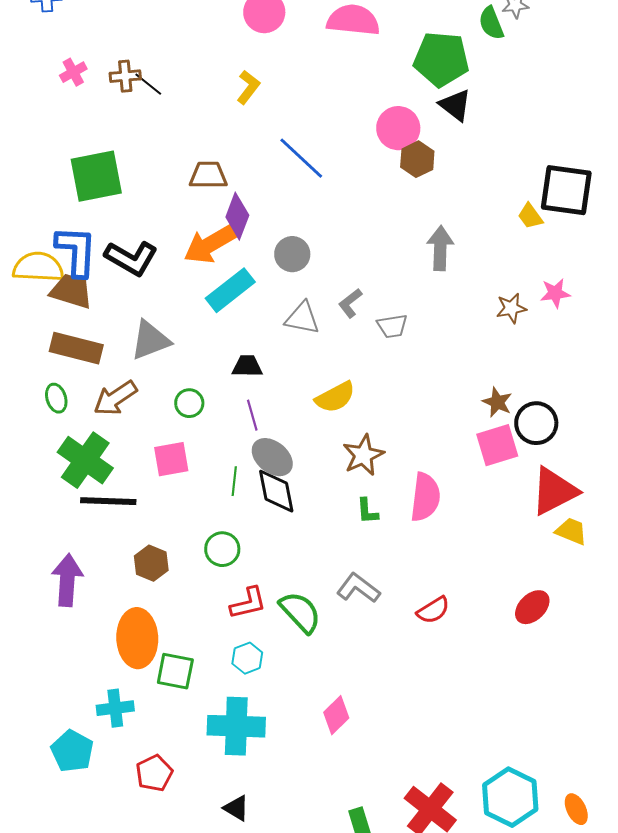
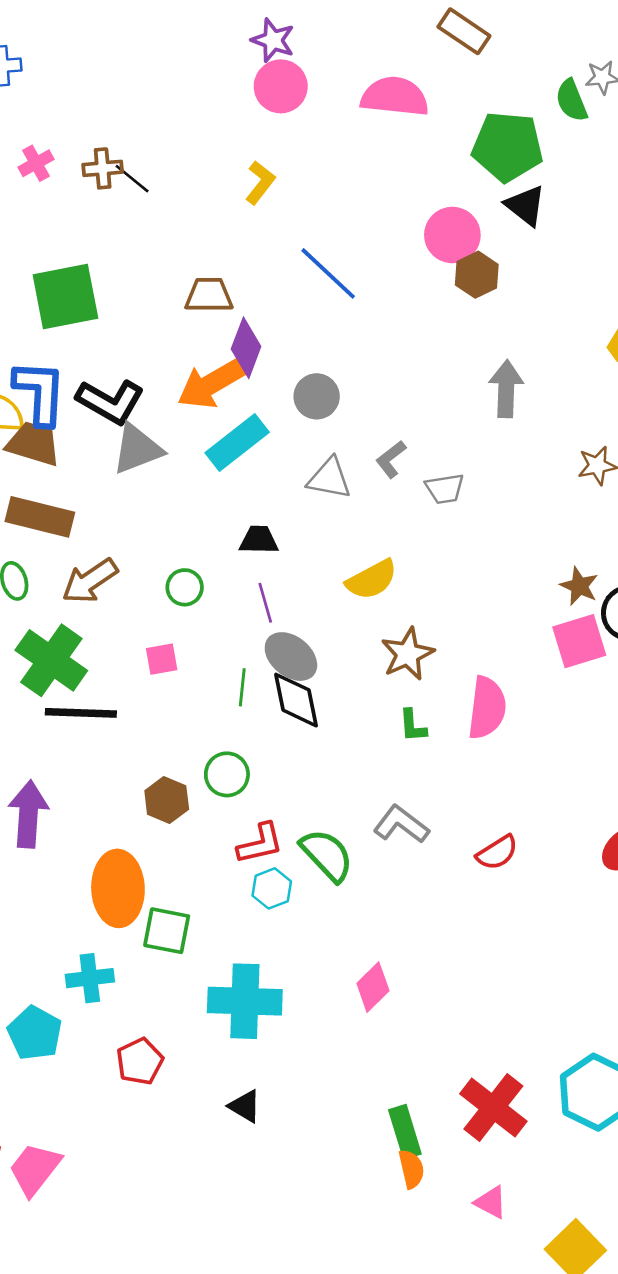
gray triangle: (150, 340) -> (137, 449), moved
pink square: (171, 459) -> (162, 659), size x0.7
brown hexagon: (151, 563) -> (167, 800), moved
cyan hexagon: (247, 658) -> (272, 888), moved

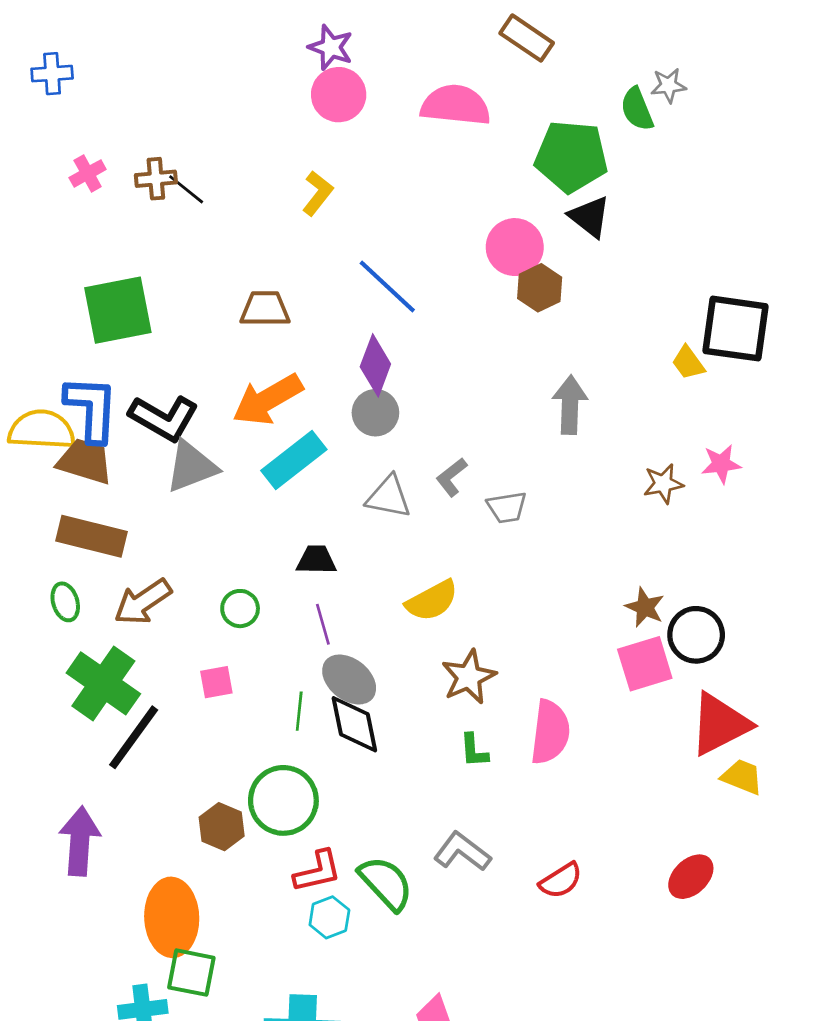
purple diamond: (246, 348) -> (375, 365), moved
black line: (81, 713) -> (134, 737), turned -56
green circle: (227, 774) -> (283, 800), size x1.5
green square: (167, 931) -> (191, 973), moved

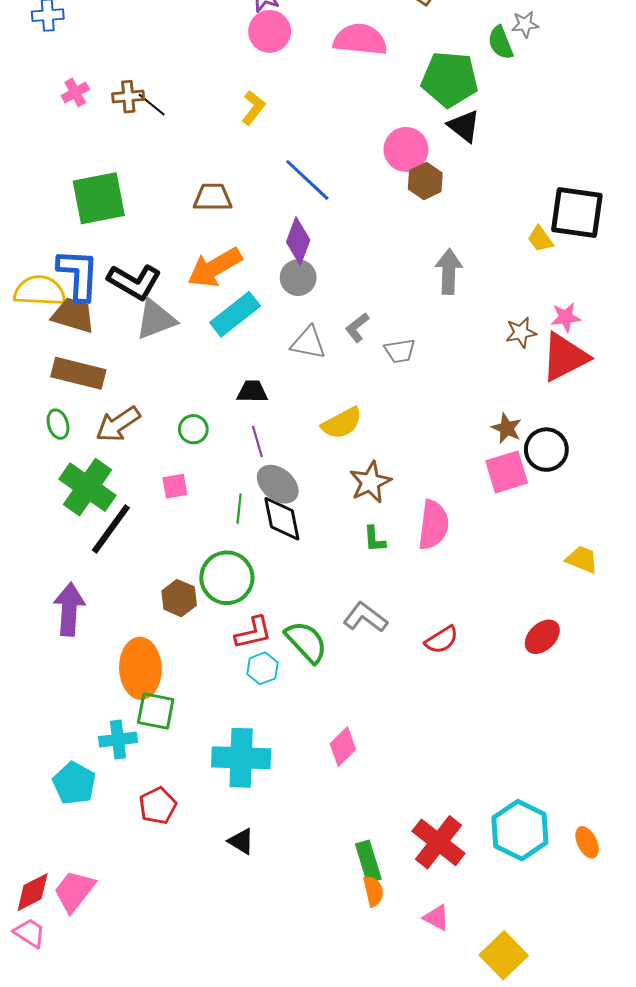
red triangle: (720, 724) -> (565, 357), moved

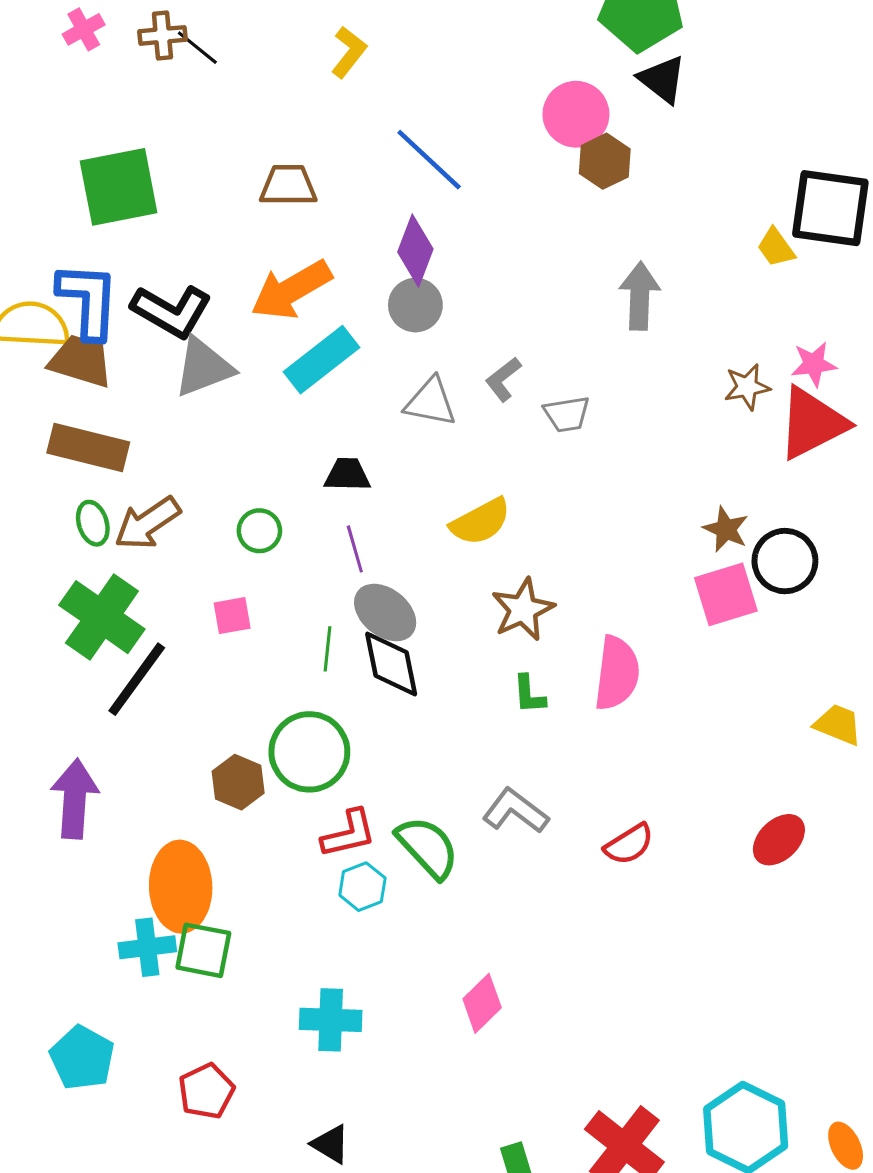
green ellipse: (58, 424) -> (93, 523), moved
cyan cross: (118, 740) -> (147, 947), moved
cyan cross: (241, 758) -> (331, 1020), size x0.7

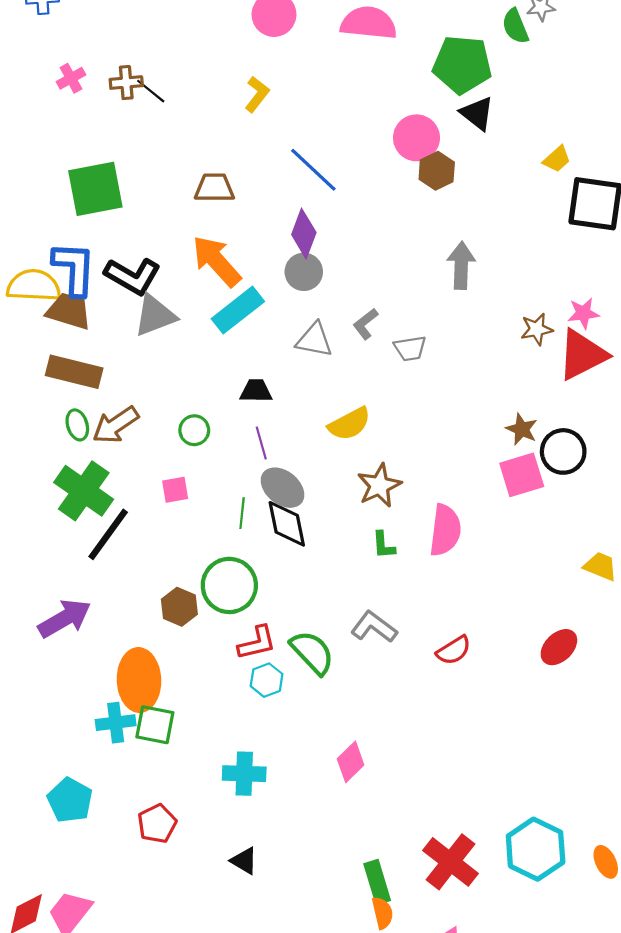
yellow trapezoid: (776, 248) -> (557, 159), moved, turned -96
orange arrow: (291, 290) -> (217, 261), turned 78
purple arrow: (75, 799) -> (65, 618), turned 56

